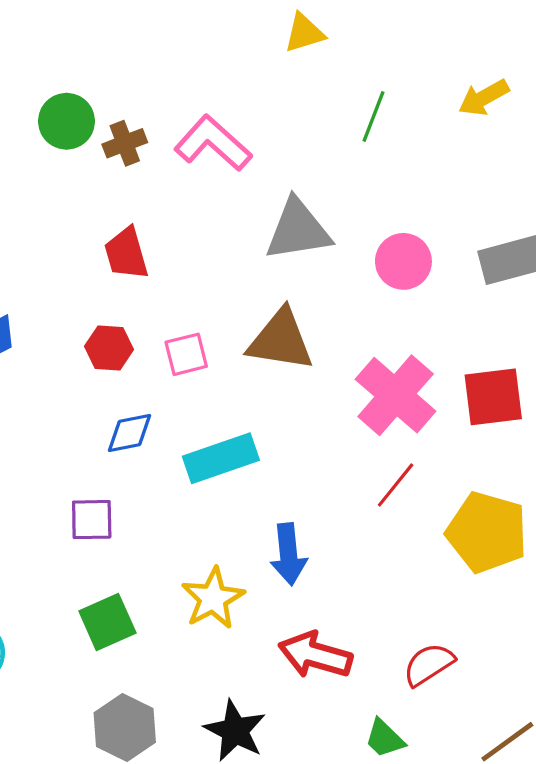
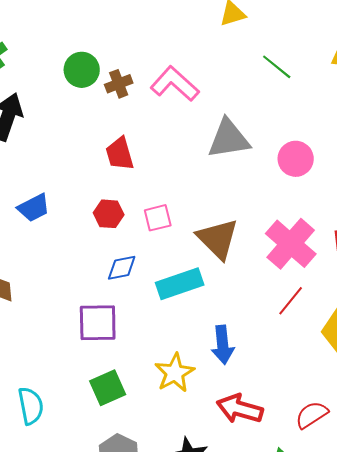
green line: (374, 117) -> (277, 67), turned -72
brown triangle: (281, 340) -> (218, 239), moved, turned 36
purple square: (92, 520) -> (98, 323), size x1.4

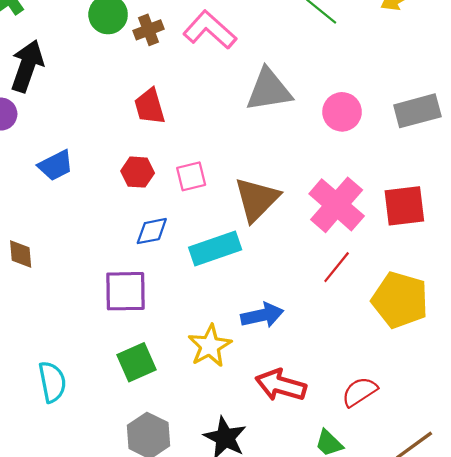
brown triangle: (218, 239) -> (257, 199), turned 30
blue arrow: (223, 345) -> (262, 315), turned -96

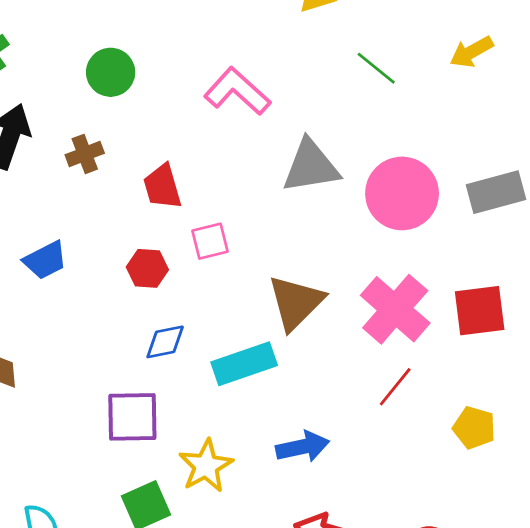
brown cross: (148, 30) -> (85, 154), moved
pink circle: (342, 112) -> (402, 193), size x1.5
pink square: (191, 176) -> (210, 241), moved
yellow pentagon: (400, 300) -> (474, 428), size x0.6
yellow star: (210, 346) -> (206, 466), moved

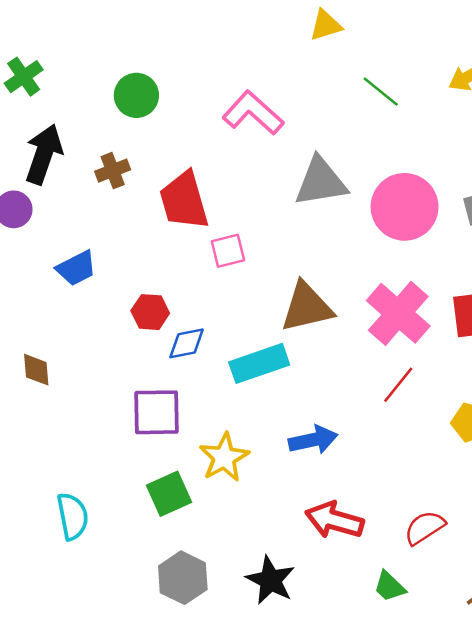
red trapezoid: (162, 187) -> (184, 201), size x1.4
red hexagon: (147, 268) -> (150, 312), moved
brown triangle: (296, 302) -> (307, 307), turned 32

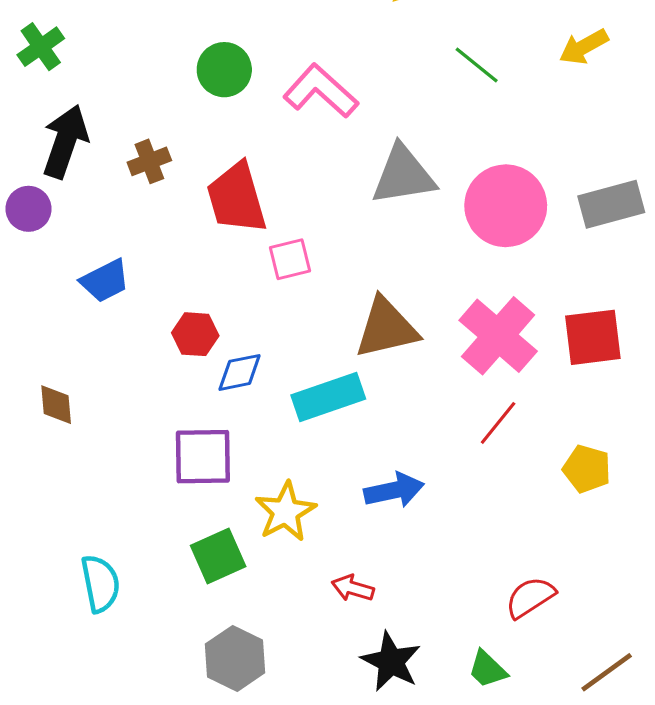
green circle: (136, 95) -> (224, 70), moved
red arrow: (334, 520) -> (353, 588), moved, size x0.6
black star: (270, 580) -> (391, 662), moved

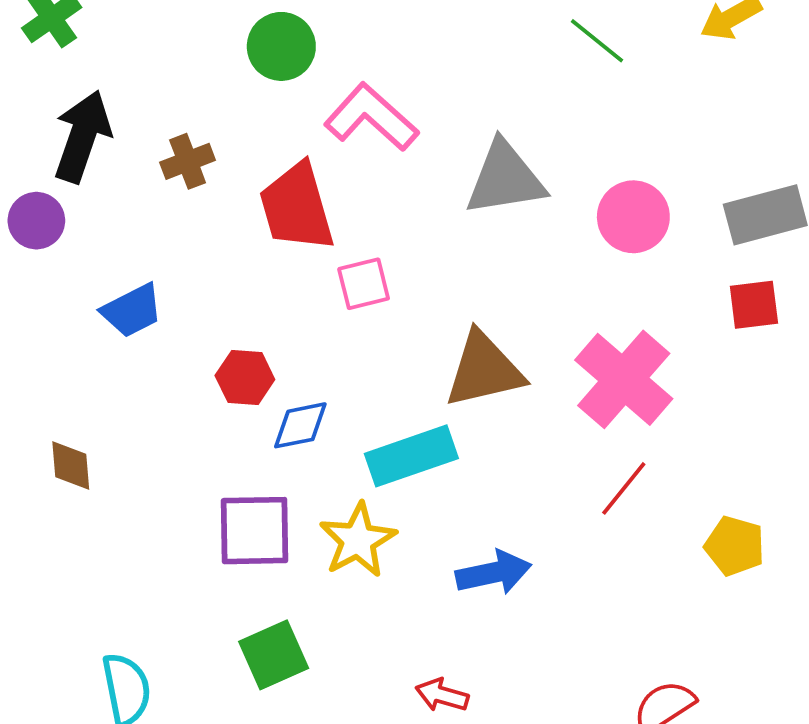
pink L-shape: (321, 91) -> (371, 117), moved
pink circle: (506, 206) -> (633, 217), size x0.7
red square: (593, 337) -> (754, 305), moved, size x0.7
yellow star: (285, 512) -> (358, 540), moved

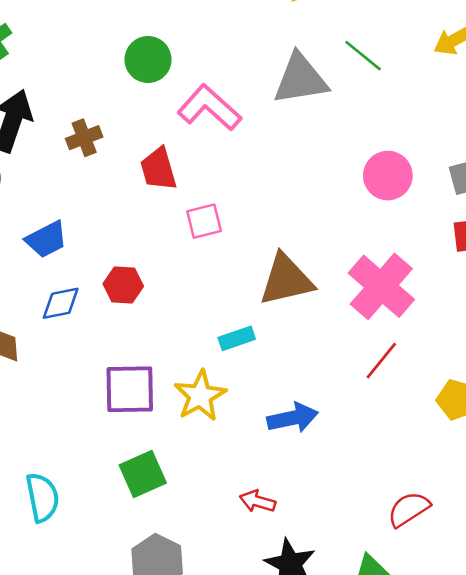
gray triangle: (505, 179) -> (301, 79), moved
red trapezoid: (297, 207) -> (158, 169), size x0.7
blue diamond: (300, 425) -> (61, 303), moved
cyan rectangle: (411, 456) -> (237, 338), size x0.6

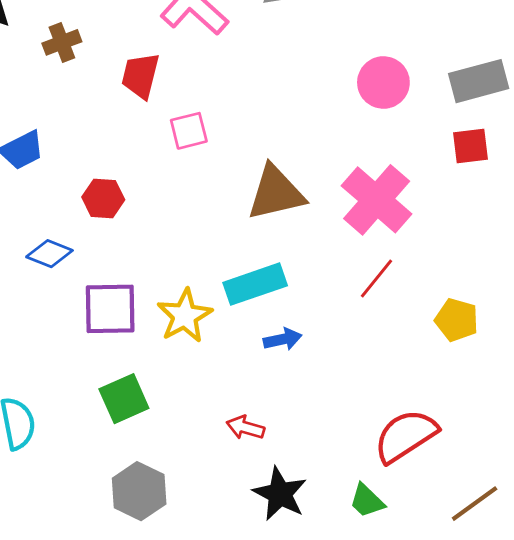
red trapezoid: (158, 169) -> (140, 76), turned 30
blue diamond: (61, 303) -> (49, 254), moved, turned 33
cyan rectangle: (237, 338) -> (255, 284), moved, size x1.6
blue arrow: (293, 418) -> (283, 339), size x0.7
red semicircle: (409, 509) -> (406, 436), size x1.4

